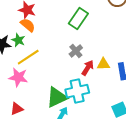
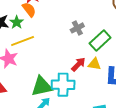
green rectangle: (78, 19) -> (100, 41), moved
gray cross: (76, 51) -> (77, 28), moved

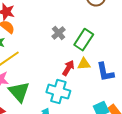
cyan cross: (63, 85) -> (58, 92), turned 30
green triangle: (42, 86) -> (19, 92), moved, turned -45

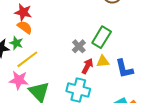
gray cross: (59, 33) -> (79, 46), moved

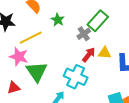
green rectangle: (102, 37) -> (98, 21), moved
green star: (16, 43) -> (58, 20), moved

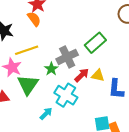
green star: (58, 20) -> (51, 69), moved
gray cross: (84, 34) -> (67, 57), moved, size x1.5

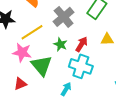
gray cross: (67, 57) -> (64, 17), moved
red arrow: (82, 75) -> (82, 44), moved

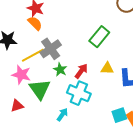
gray cross: (64, 17) -> (51, 49), moved

